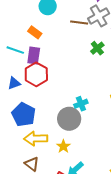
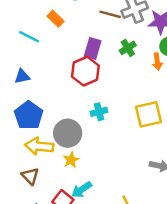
purple rectangle: (34, 55) -> (93, 49), moved
red hexagon: (36, 74) -> (85, 71), moved
gray circle: (69, 119) -> (68, 133), moved

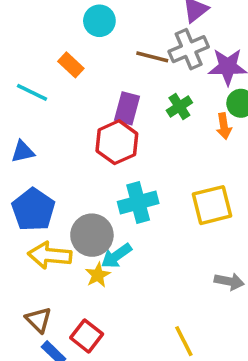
cyan cross: (99, 112) -> (138, 202), size x1.5
brown triangle: (30, 176) -> (38, 320), moved
cyan arrow: (82, 190) -> (116, 256), moved

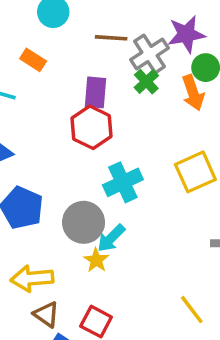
gray cross: (189, 49) -> (150, 54), moved
orange arrow: (224, 126) -> (193, 93), size x1.4
yellow arrow: (50, 255) -> (32, 278), moved

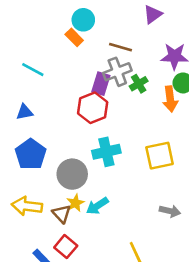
gray cross: (150, 54) -> (117, 72), moved
orange rectangle: (33, 60) -> (74, 37), moved
cyan arrow: (111, 238) -> (97, 206), moved
brown triangle: (46, 314) -> (62, 214), moved

